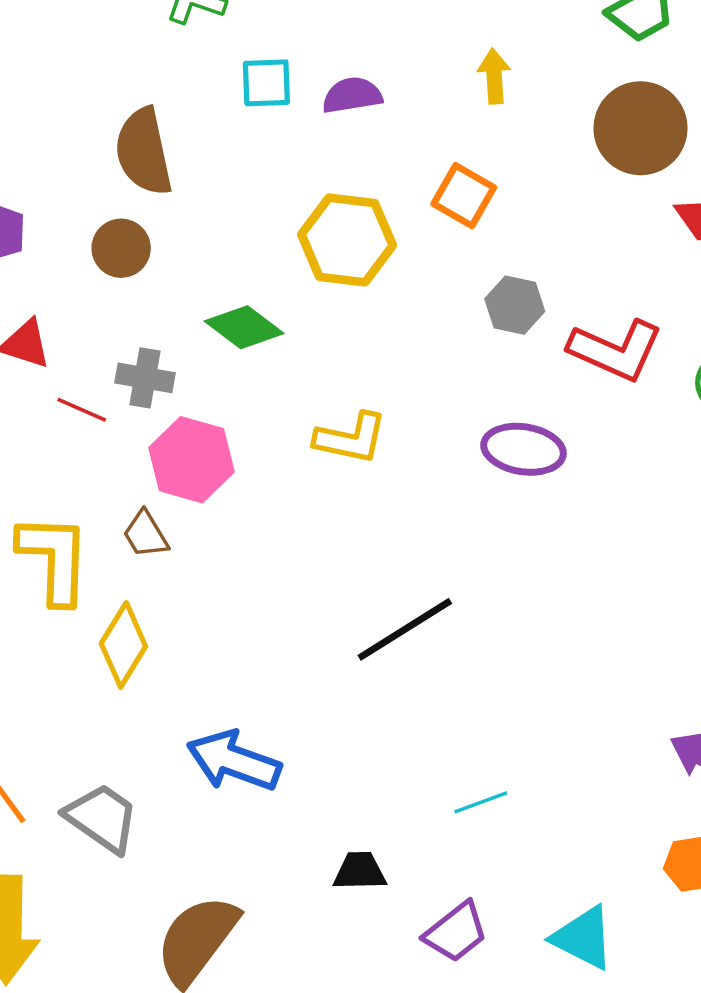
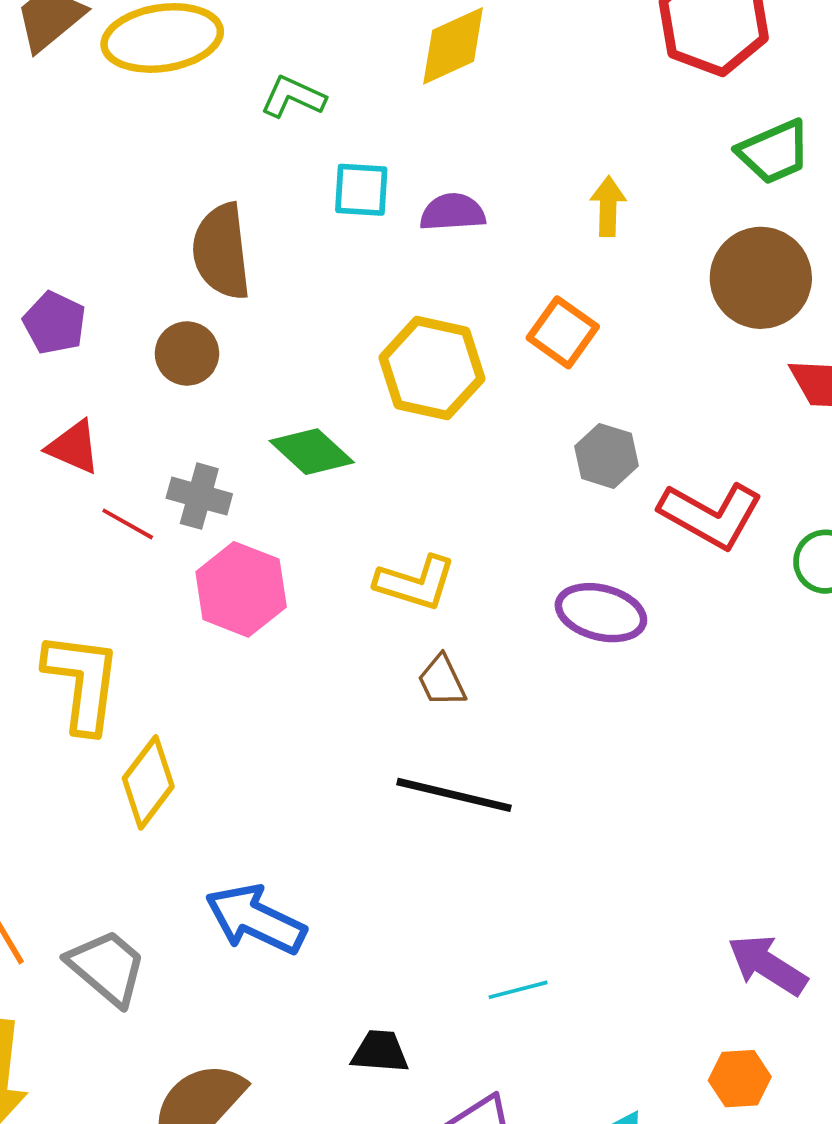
brown trapezoid: (146, 534) -> (442, 681), moved
black line: (405, 629) -> (454, 795), turned 40

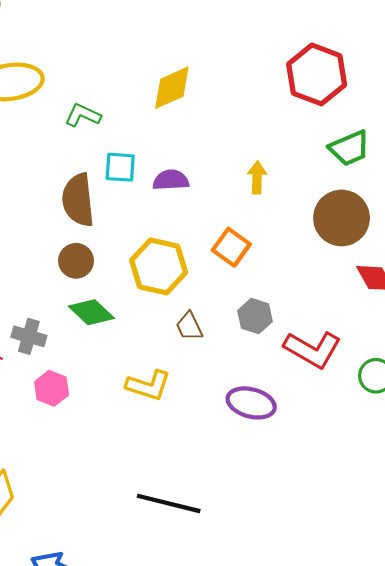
brown semicircle: (221, 251) -> (78, 200), moved
brown circle: (187, 353) -> (76, 261), moved
pink hexagon: (241, 589) -> (52, 388), size x0.7
brown trapezoid: (442, 681) -> (189, 326), moved

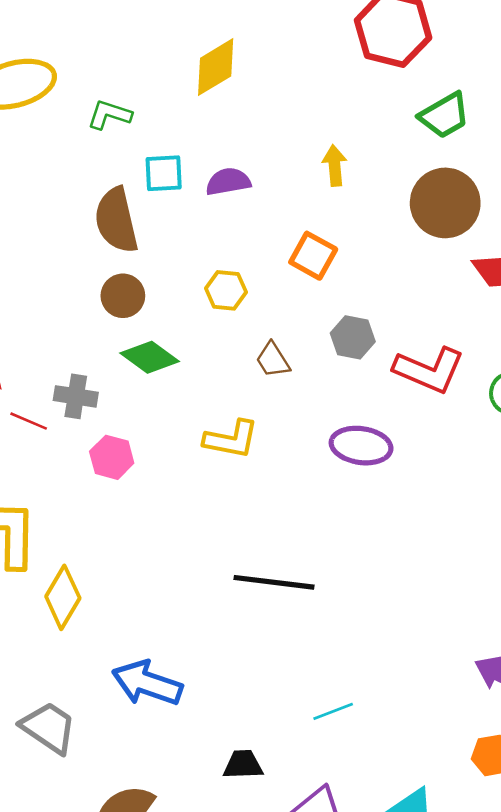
yellow hexagon: (159, 266) -> (226, 290), size x0.6

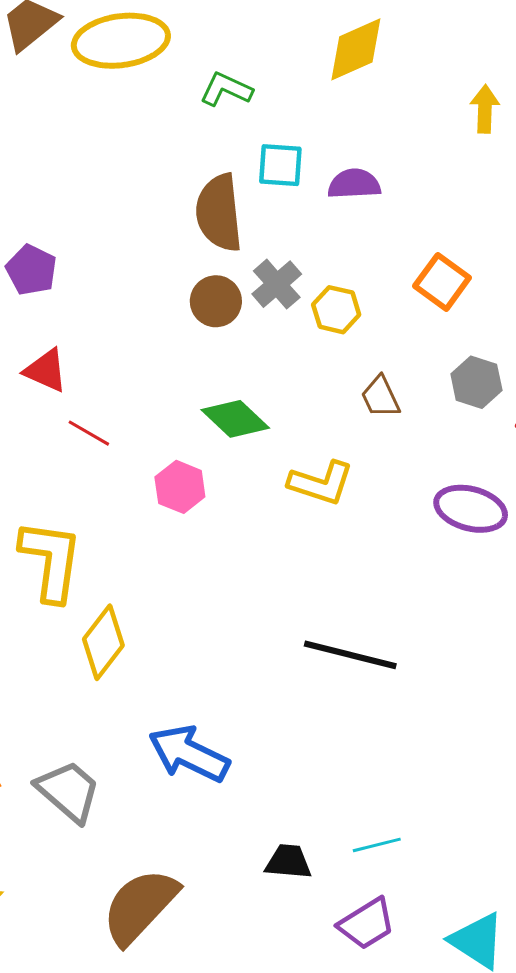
yellow arrow: (335, 166) -> (485, 109), moved
green diamond: (150, 357) -> (235, 419), moved
gray cross: (76, 396) -> (277, 284), moved, turned 33
cyan line: (333, 711) -> (377, 845), moved

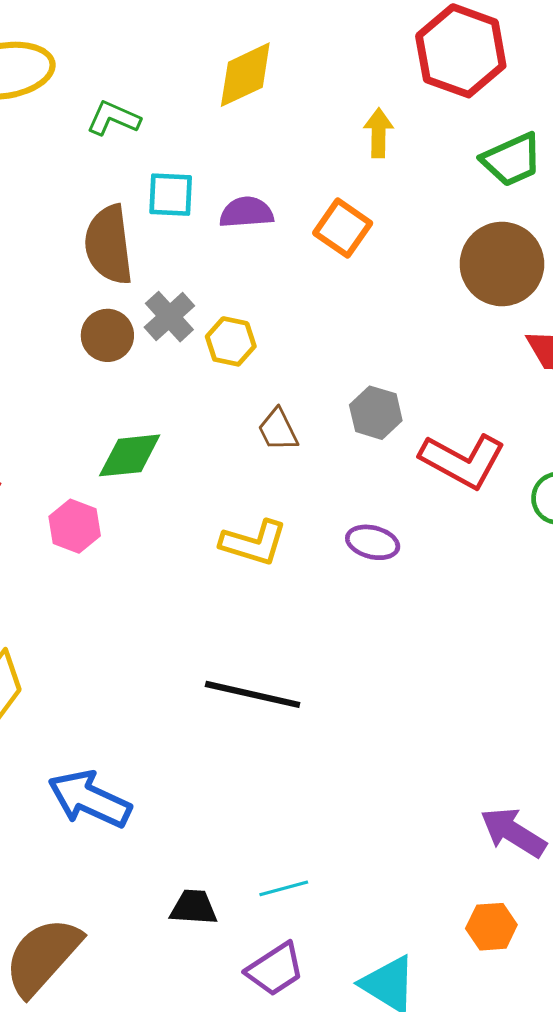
orange square: (442, 282) -> (343, 228), moved
green diamond: (235, 419) -> (130, 455), turned -48
yellow L-shape: (321, 483) -> (254, 543), moved
purple ellipse: (471, 509) -> (373, 542), size x0.7

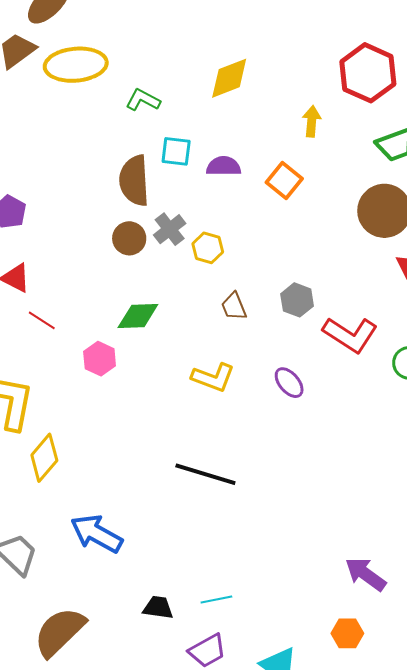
purple ellipse: (373, 542) -> (289, 383), turned 32

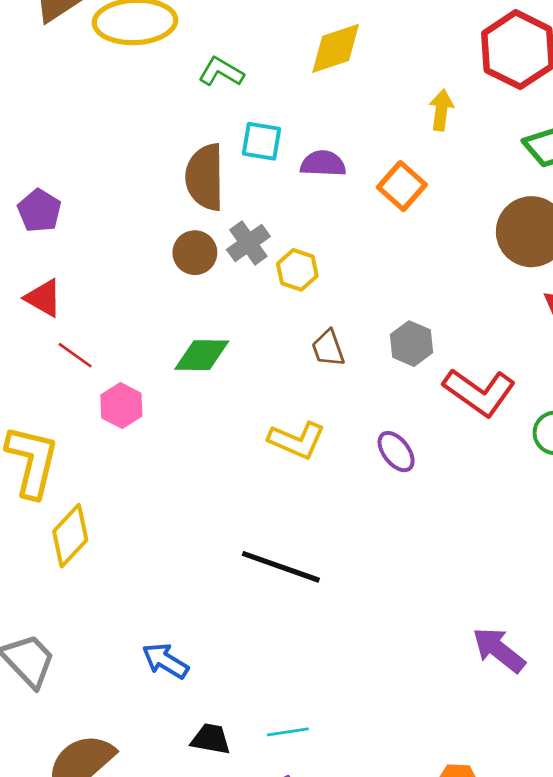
pink hexagon: (100, 359) -> (121, 406), moved
blue arrow: (97, 534) -> (165, 661), moved, size x0.7
purple arrow: (366, 574) -> (499, 650), moved

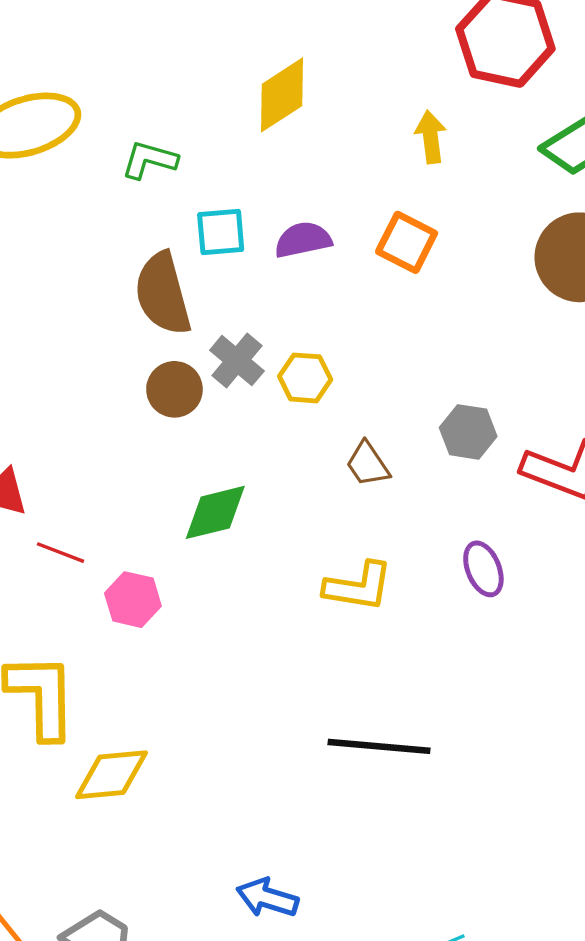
purple ellipse: (396, 452) -> (483, 569), turned 30
yellow diamond: (70, 536) -> (112, 775), turned 56

